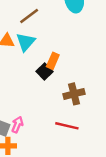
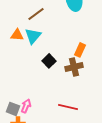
orange rectangle: (53, 61) -> (80, 50), moved
brown cross: (74, 94) -> (74, 67), moved

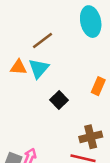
brown cross: (74, 67) -> (91, 137), moved

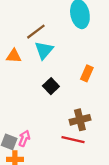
cyan triangle: (39, 68) -> (44, 50), moved

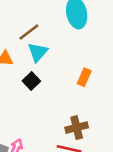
black square: (51, 86) -> (31, 81), moved

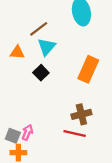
orange rectangle: (84, 77) -> (88, 69), size x1.6

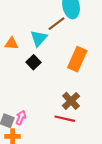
brown line: (39, 29) -> (56, 24), moved
brown cross: (81, 114) -> (71, 101), turned -30

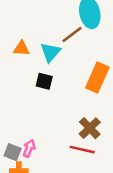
orange triangle: (11, 43) -> (21, 48), moved
black square: (33, 62) -> (44, 81), turned -32

